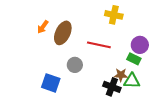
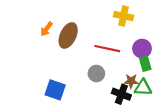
purple circle: (140, 45) -> (142, 49), moved
green rectangle: (134, 59) -> (145, 64), turned 48
gray circle: (75, 65) -> (96, 74), moved

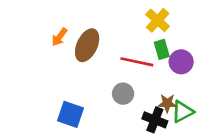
yellow cross: (124, 16) -> (158, 20), turned 30
green rectangle: (145, 64) -> (162, 49), moved
green triangle: (143, 88) -> (182, 112), turned -30

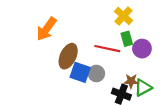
orange arrow: (59, 37) -> (46, 29), size x1.6
brown ellipse: (87, 45) -> (68, 56), moved
blue square: (70, 114) -> (80, 72), moved

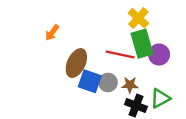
orange arrow: (46, 29) -> (52, 33), size x0.6
green rectangle: (127, 39) -> (142, 44), size x1.6
brown star: (131, 81) -> (130, 85), moved

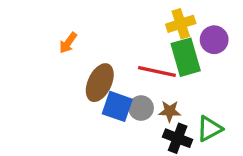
yellow cross: (138, 18) -> (181, 24), turned 30
purple circle: (159, 55) -> (214, 40), moved

